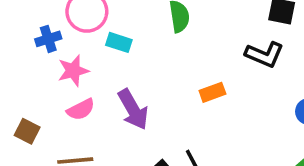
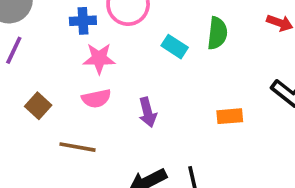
cyan rectangle: (119, 42) -> (175, 47), moved
purple arrow: (133, 109) -> (148, 112), size x0.7

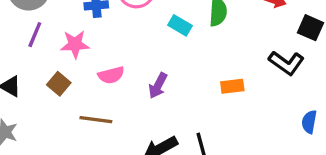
pink star: (99, 58) -> (75, 44), moved
purple arrow: (148, 112) -> (158, 86), turned 45

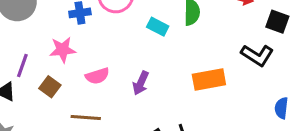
purple line: (35, 35) -> (22, 65), moved
orange rectangle: (232, 86) -> (209, 80), size x1.5

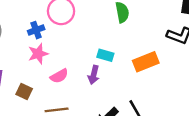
cyan rectangle: (158, 27) -> (105, 55), moved
pink star: (63, 50) -> (38, 54), moved

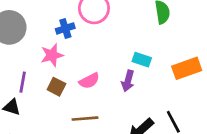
pink star: (38, 54) -> (52, 55), moved
brown square: (24, 92) -> (56, 87), moved

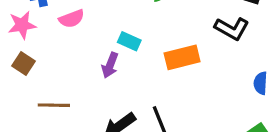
pink semicircle: (89, 81) -> (72, 19), moved

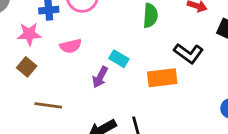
pink semicircle: (72, 19) -> (71, 46), moved
black L-shape: (232, 29) -> (189, 53), moved

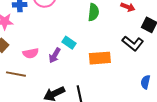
pink semicircle: (71, 46) -> (31, 53), moved
black L-shape: (189, 53) -> (133, 43), moved

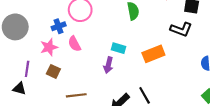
pink semicircle: (31, 53) -> (74, 44), moved, turned 91

